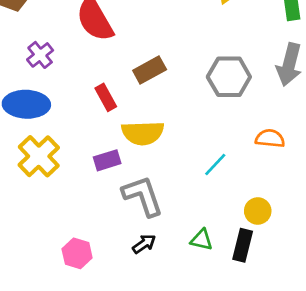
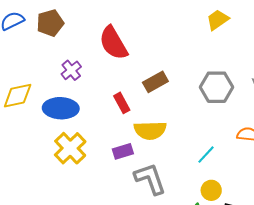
yellow circle: (258, 211) -> (211, 190), moved

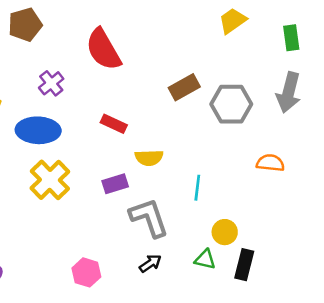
brown rectangle: (155, 82) -> (184, 87), moved
red rectangle: (122, 103) -> (114, 124), turned -36
yellow semicircle: (150, 130) -> (149, 158), size x0.7
cyan line: (206, 155) -> (197, 188), moved, turned -36

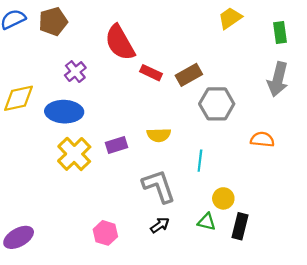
gray hexagon: (231, 104) -> (217, 104), moved
red rectangle: (114, 124) -> (151, 73), moved
purple rectangle: (115, 184) -> (116, 145), moved

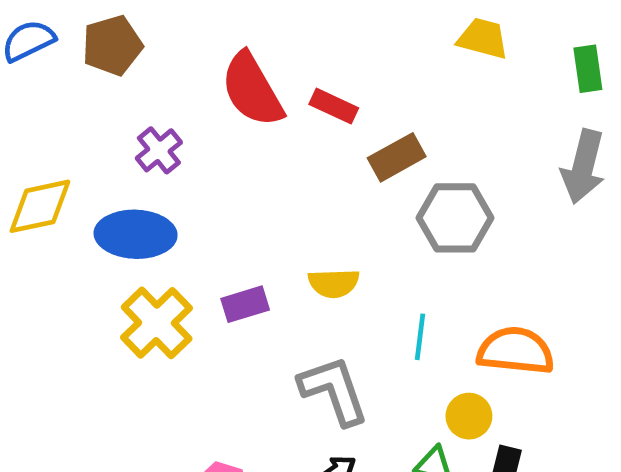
yellow trapezoid: (230, 18) -> (483, 38), turned 50
red rectangle: (151, 73) -> (334, 106), moved
orange semicircle: (262, 139) -> (516, 351), moved, size x1.5

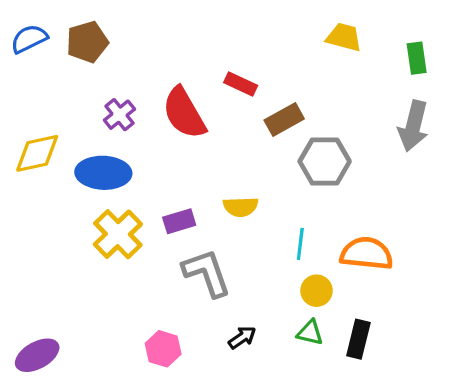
red semicircle: (252, 90) -> (184, 113), moved
gray L-shape: (334, 390) -> (207, 273), moved
yellow circle: (469, 416) -> (316, 291), moved

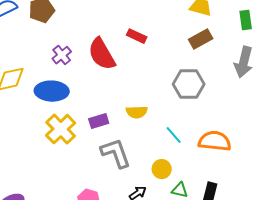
brown rectangle: (284, 119) -> (201, 39), moved
cyan line: (300, 244) -> (174, 135), turned -48
yellow circle: (316, 291) -> (162, 169), moved

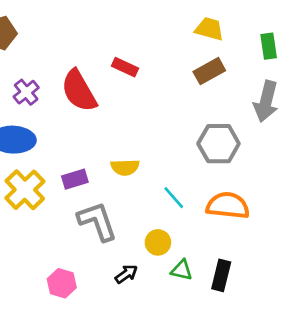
gray hexagon: (189, 84) -> (219, 144), moved

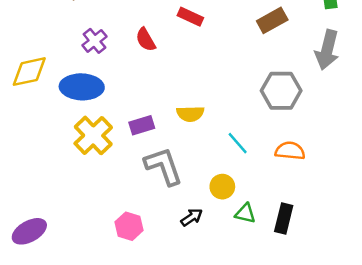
red semicircle: (79, 91) -> (146, 40), size x0.6
orange semicircle: (228, 206) -> (290, 151), size x0.7

